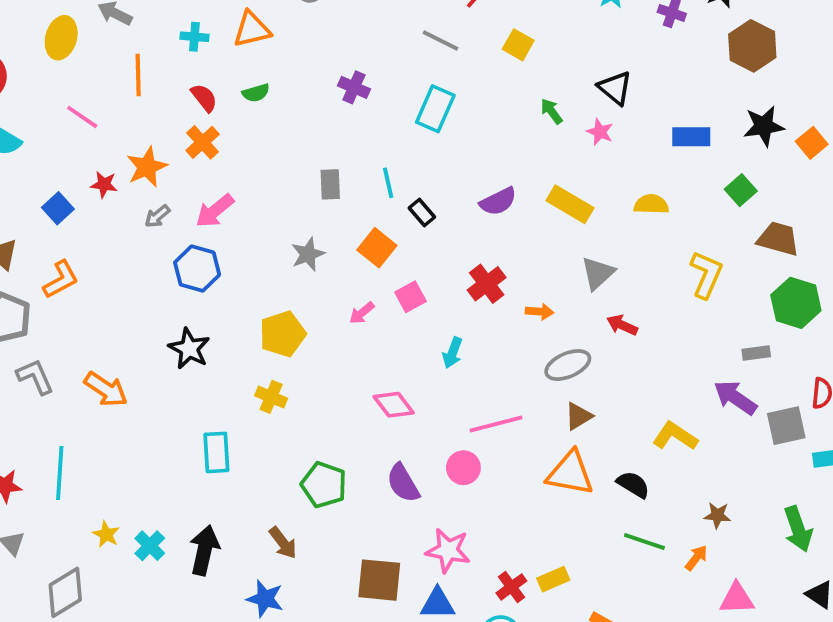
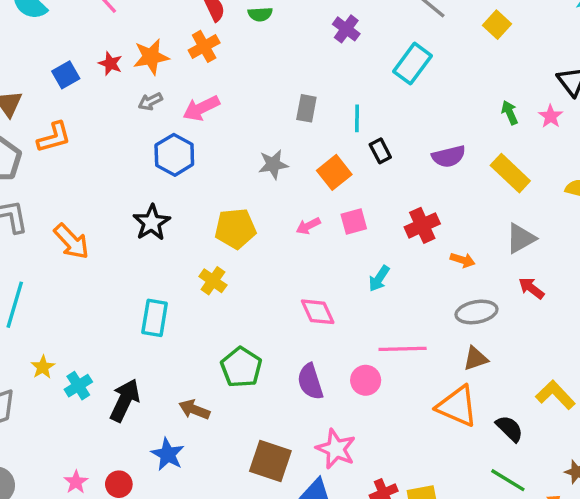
green arrow: (552, 111) -> (510, 113), moved
brown arrow: (283, 543) -> (194, 410), turned 136

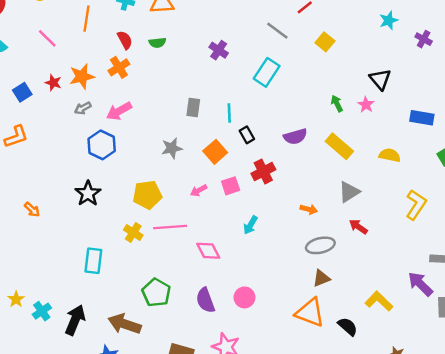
red cross: (422, 225) -> (263, 172), moved
orange arrow: (71, 241) -> (32, 210), size x0.6
pink line: (403, 349) -> (170, 227), moved
brown arrow: (194, 410) -> (125, 324), size x1.5

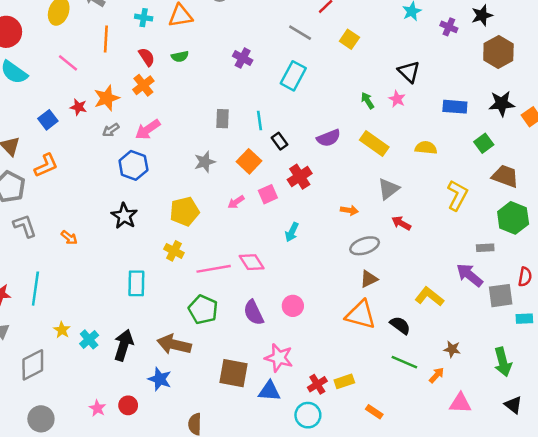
pink line: (170, 227) -> (214, 269), moved

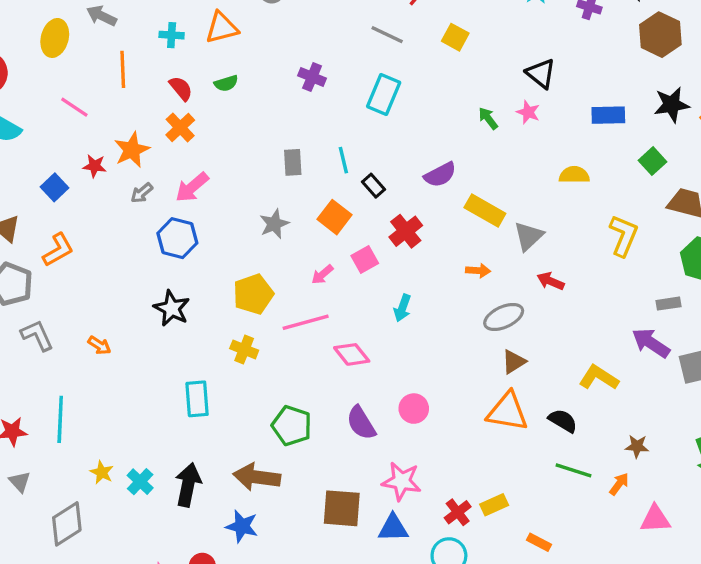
yellow rectangle: (374, 144) -> (485, 210), moved
pink line: (214, 269) -> (306, 322), moved

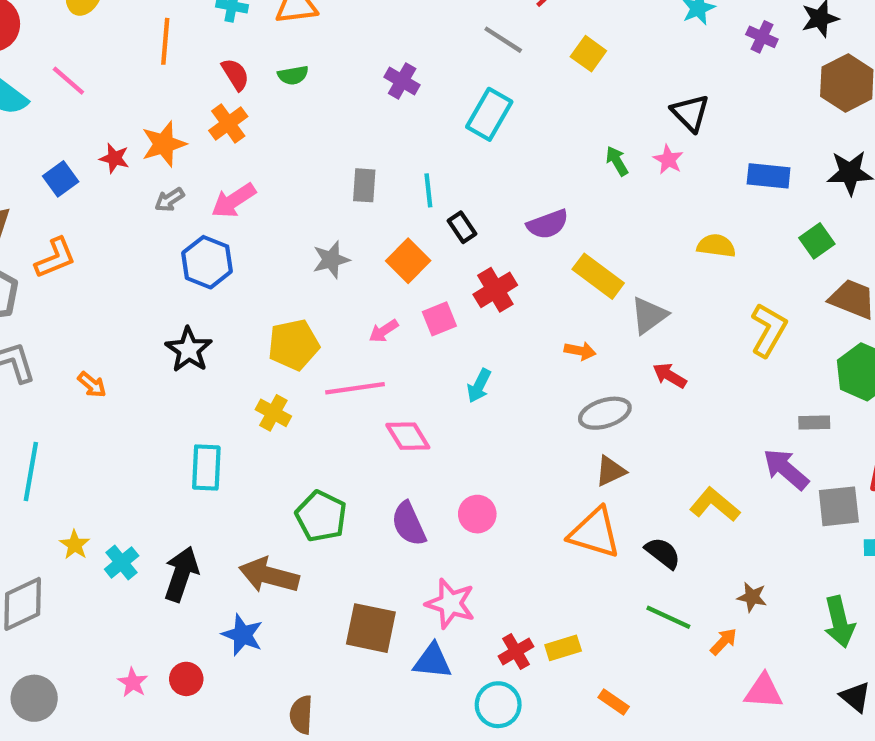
pink line: (74, 107) -> (68, 81), moved

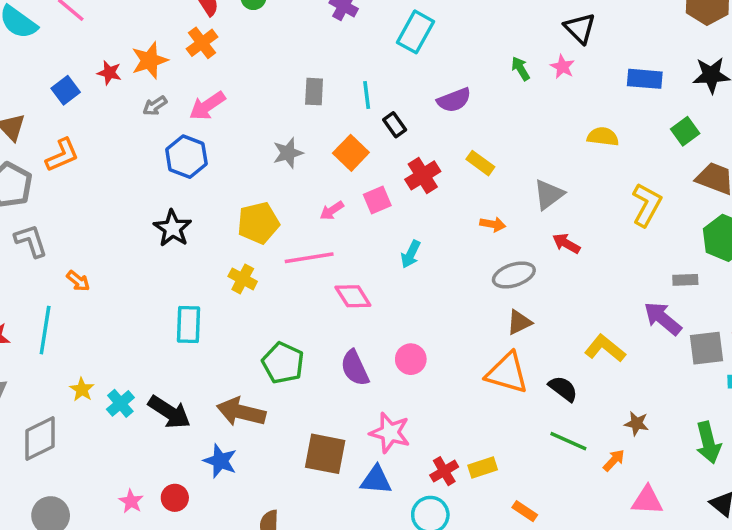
purple semicircle: (548, 224) -> (454, 100), moved
yellow rectangle: (598, 276) -> (480, 163), moved, size x0.7
orange arrow: (92, 385) -> (78, 281), moved
black arrow: (181, 574) -> (169, 412), turned 105

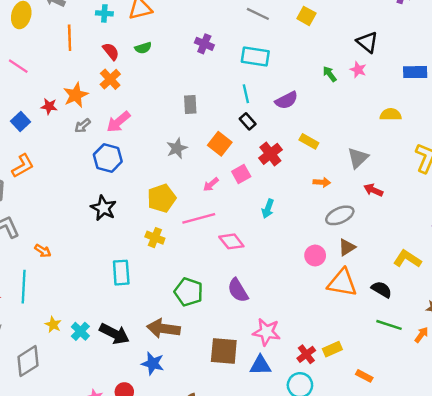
cyan rectangle: (415, 32) -> (255, 56), turned 76
cyan line: (367, 95) -> (246, 94), moved
pink circle: (411, 359) -> (315, 255), moved

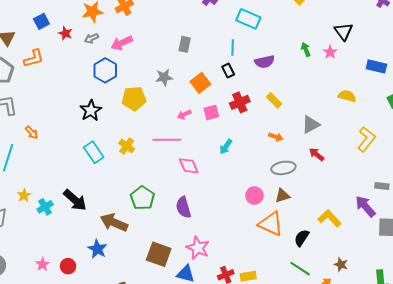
red star: (49, 106) -> (65, 33), moved
yellow pentagon: (162, 198) -> (134, 99), moved
cyan rectangle: (121, 273) -> (94, 152), moved, turned -45
black semicircle: (382, 289) -> (302, 238), turned -102
black arrow: (114, 334) -> (75, 200), moved

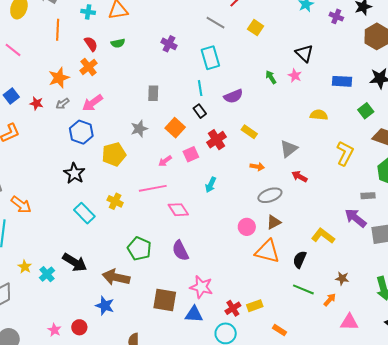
cyan rectangle: (248, 19) -> (210, 58), turned 60
orange arrow: (32, 132) -> (21, 205), size x1.5

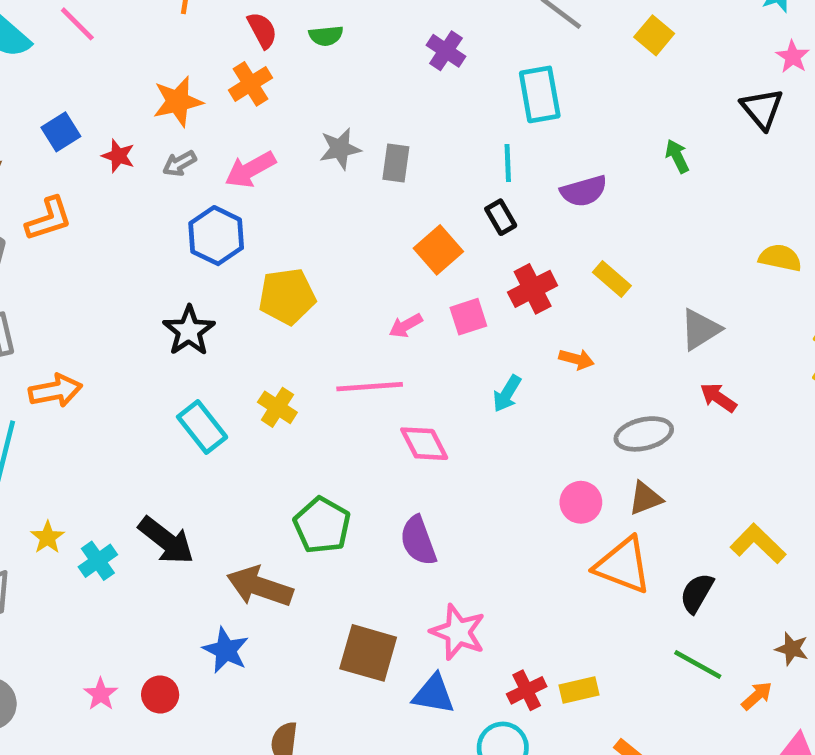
pink star: (295, 76) -> (793, 57), moved
gray star: (139, 129) -> (340, 149), moved
orange arrow: (257, 167) -> (576, 359), moved
orange arrow: (21, 205) -> (55, 391), turned -55

